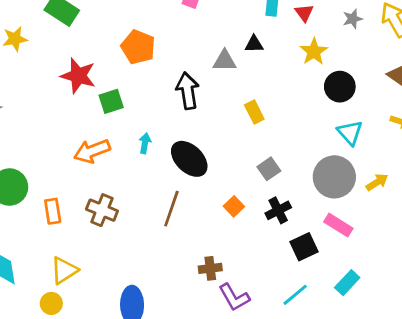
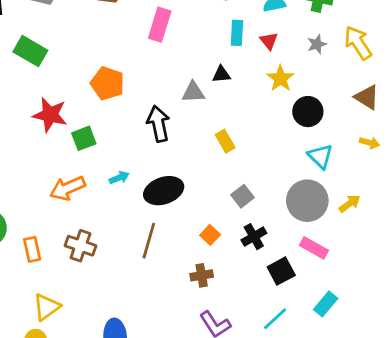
cyan arrow: (145, 143) -> (119, 178), turned 60
black ellipse: (189, 159) -> (164, 191), turned -60
brown cross: (210, 268) -> (202, 275), moved

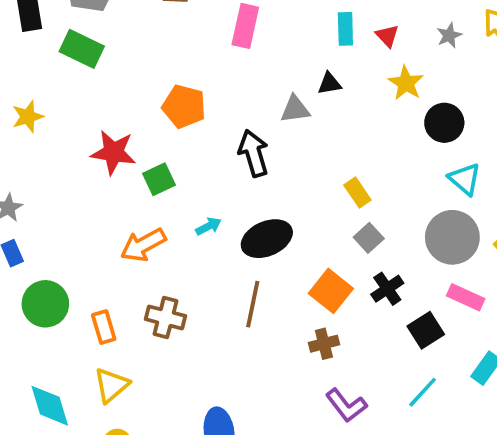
green rectangle: (30, 51) -> (82, 49), moved
yellow rectangle: (225, 141) -> (357, 192), moved
orange square: (210, 235) -> (331, 291), size x1.6
yellow triangle: (46, 307) -> (111, 385), moved

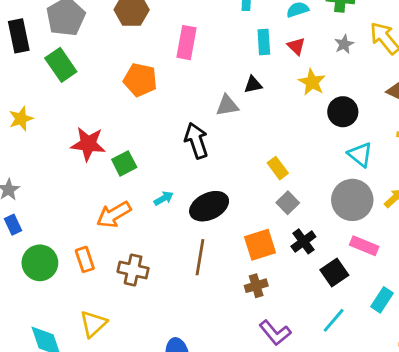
green rectangle: (82, 49) -> (61, 65), turned 32
orange pentagon: (184, 106) -> (140, 80), moved
orange square: (331, 291) -> (260, 245), turned 36
orange rectangle: (104, 327) -> (85, 259), moved

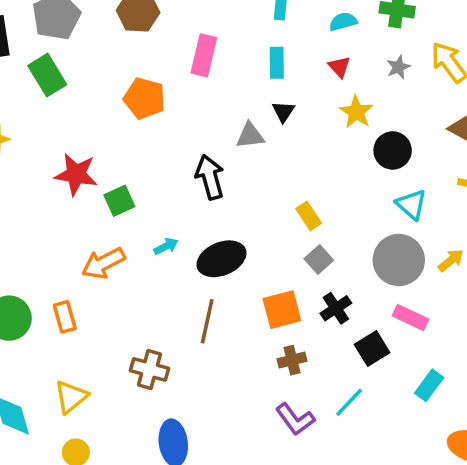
cyan rectangle: (264, 42) -> (277, 63), moved
black triangle: (253, 85) -> (283, 111), turned -48
brown cross: (133, 270) -> (149, 370), moved
brown cross: (256, 286) -> (292, 360), moved
cyan line: (334, 320) -> (349, 402), moved

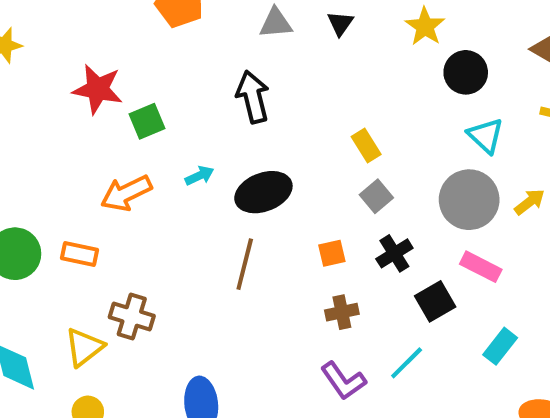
gray triangle: (250, 136) -> (276, 23), moved
orange square: (282, 310) -> (332, 253), size x0.6
orange rectangle: (65, 317) -> (79, 254), turned -64
brown cross: (149, 370) -> (132, 316), moved

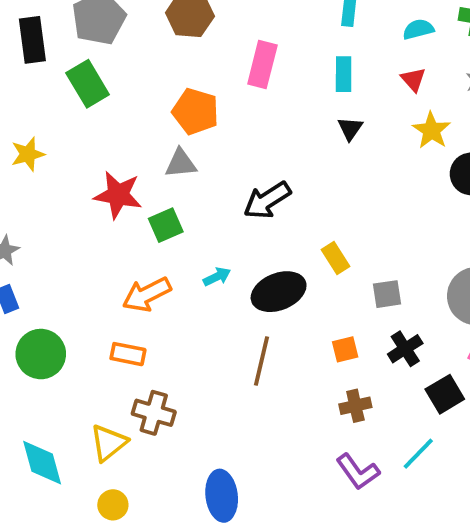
gray triangle: (276, 23) -> (181, 163), moved
black arrow: (253, 97) -> (267, 200), turned -108
yellow rectangle: (366, 145) -> (336, 258), moved
gray square: (376, 196) -> (387, 294), turned 32
orange rectangle: (79, 254) -> (128, 354), moved

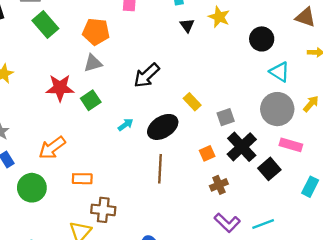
green rectangle: (88, 84) -> (45, 25), moved
yellow star: (431, 130) -> (219, 17), moved
orange arrow: (147, 294) -> (52, 148), moved
black cross: (405, 349) -> (242, 147), size x1.5
cyan line: (418, 454) -> (263, 224), moved, turned 35

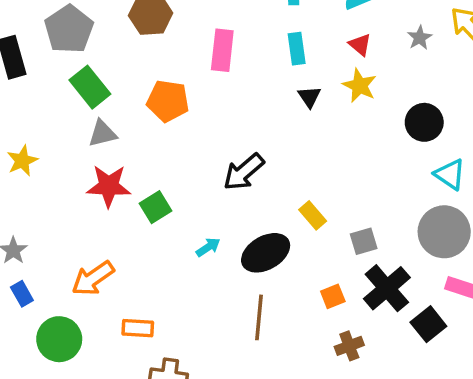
gray triangle: (93, 63) -> (102, 134), moved

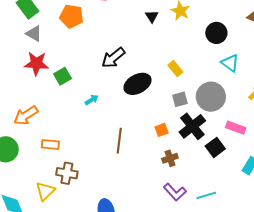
gray triangle: (102, 134) -> (34, 34), turned 42
yellow rectangle: (313, 215) -> (175, 69), moved
gray circle: (444, 232) -> (211, 97), moved
black ellipse: (266, 253) -> (137, 84), moved

